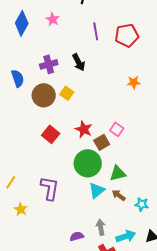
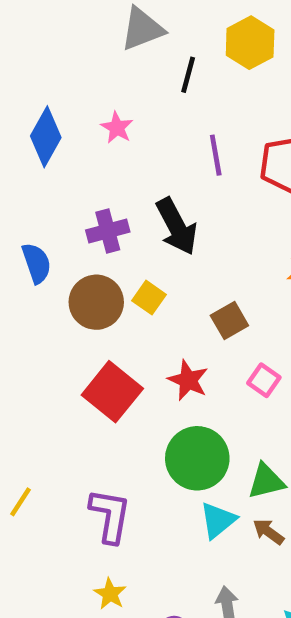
black arrow: (79, 62) -> (177, 226), size x1.4
red square: (51, 134) -> (112, 392), size x1.4
brown square: (102, 142) -> (229, 321), moved
yellow star: (21, 209) -> (110, 594), moved

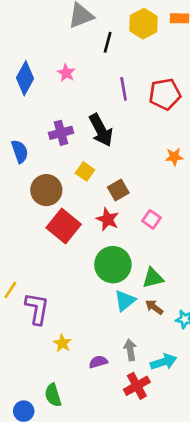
brown circle: (96, 302) -> (46, 190), moved
brown square: (229, 321) -> (118, 190), moved
purple L-shape: (110, 516) -> (37, 309), moved

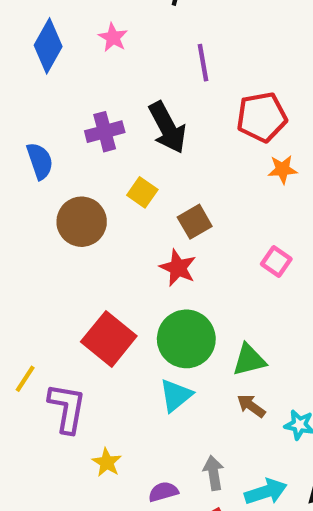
red pentagon: (165, 94) -> (262, 117), moved
pink square: (152, 219) -> (276, 261), moved
red square: (64, 226) -> (109, 339), moved
cyan triangle: (125, 301) -> (176, 395), moved

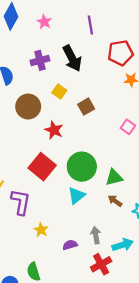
pink star: (113, 37) -> (44, 22), moved
red star: (178, 268) -> (54, 130), moved

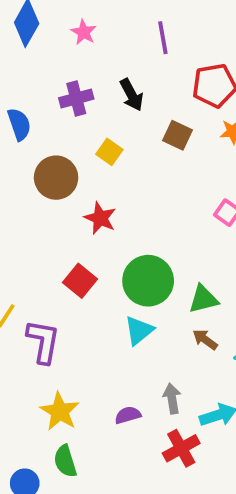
black arrow: (72, 58) -> (132, 95), size x0.7
brown square: (86, 107) -> (178, 135), moved, turned -35
red square: (42, 167) -> (80, 281), size x0.7
yellow star: (41, 230) -> (60, 411), moved, size x1.5

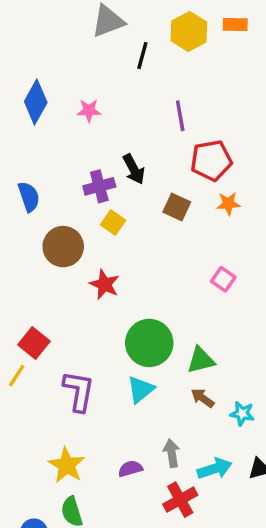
pink star: (84, 32) -> (89, 111), turned -30
purple line: (163, 38) -> (180, 116), moved
purple cross: (76, 98) -> (99, 186), moved
red square: (80, 281) -> (34, 343), moved
purple L-shape: (43, 341) -> (79, 391), moved

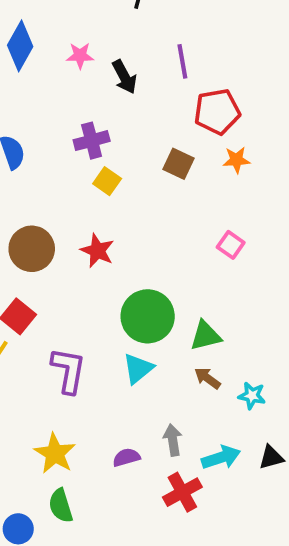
black arrow: (134, 169) -> (124, 77), moved
brown circle: (63, 247) -> (32, 249), moved

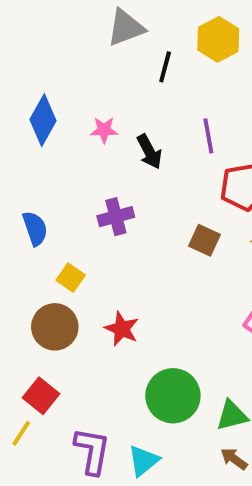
yellow square: (107, 181) -> (71, 278), moved
cyan triangle: (138, 369) -> (143, 461), moved

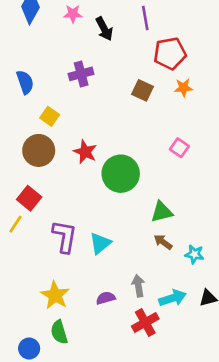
green circle: (173, 396) -> (121, 174), moved

